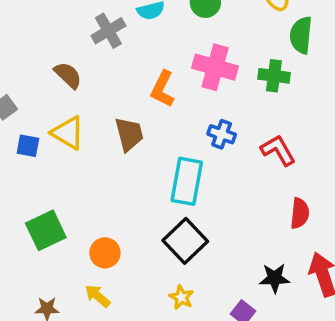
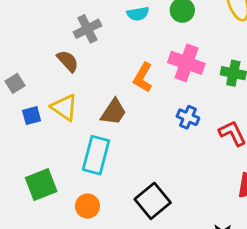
gray cross: (108, 31) -> (87, 29), moved
brown trapezoid: (129, 134) -> (114, 112), turned 44
blue square: (28, 146) -> (32, 116), turned -30
cyan rectangle: (187, 181) -> (96, 155), moved

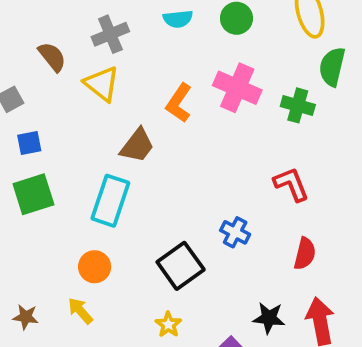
brown semicircle: (68, 61) -> (52, 57), moved
yellow triangle: (64, 107) -> (102, 84), moved
blue cross: (188, 117) -> (235, 232), moved
green square: (41, 185) -> (33, 194), moved

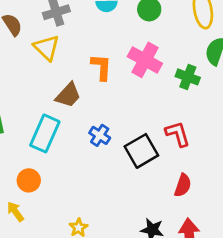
orange L-shape: (179, 103) -> (101, 67), turned 144
blue cross: (235, 232) -> (100, 135), moved
black square: (181, 266) -> (141, 151), moved

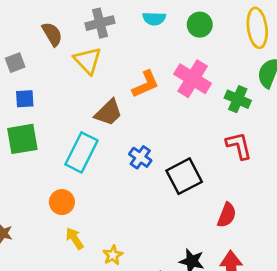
orange L-shape: (101, 67) -> (146, 84), turned 60
red L-shape: (178, 134) -> (239, 146), moved
yellow arrow: (15, 212) -> (74, 238), moved

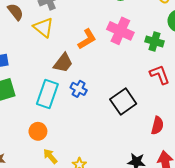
blue cross: (140, 157) -> (79, 89), moved

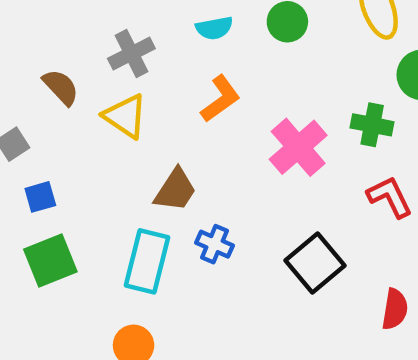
pink cross: (120, 31) -> (298, 147), moved, turned 30
orange L-shape: (87, 39) -> (220, 99), moved

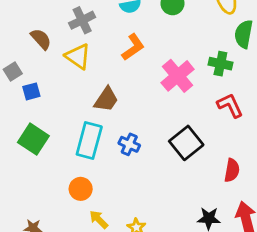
blue square: (40, 197) -> (31, 91), moved
blue cross: (214, 244) -> (129, 144), moved
green square: (50, 260) -> (33, 139), turned -36

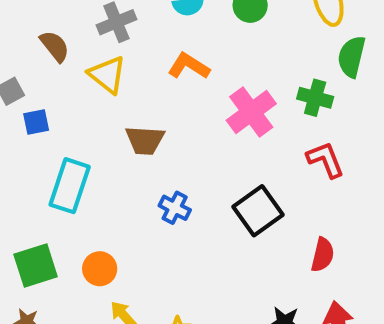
orange L-shape: (133, 47) -> (189, 66), turned -116
brown trapezoid: (106, 99) -> (145, 140), turned 56
green square: (33, 139) -> (36, 266), moved, turned 36
cyan rectangle: (89, 140) -> (70, 186), moved

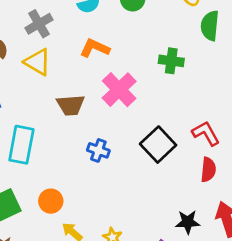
green cross: (315, 98) -> (171, 61), moved
pink cross: (251, 112) -> (119, 90), moved
red L-shape: (325, 160) -> (206, 133), moved

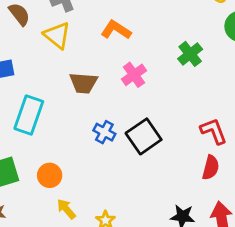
green cross: (171, 61) -> (190, 54), turned 35
pink cross: (119, 90) -> (134, 75), size x0.7
black square: (158, 145) -> (144, 136), moved

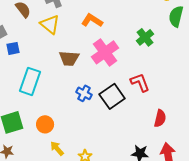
pink cross: (134, 75) -> (105, 52), size x1.5
red L-shape: (214, 131) -> (140, 82), moved

